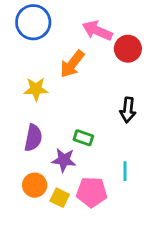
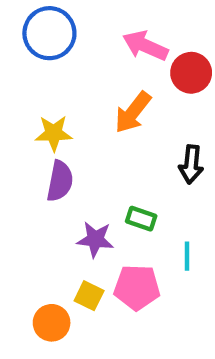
orange arrow: (72, 64) -> (133, 112), moved
purple semicircle: (33, 138) -> (60, 181), moved
green rectangle: (83, 138) -> (141, 219), moved
orange circle: (35, 185) -> (52, 323), moved

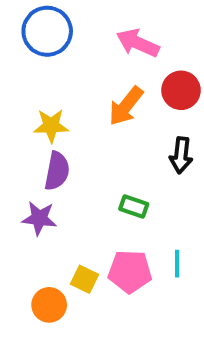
red circle: (191, 73) -> (181, 90), moved
purple star: (95, 239) -> (39, 218), moved
cyan line: (187, 256) -> (177, 264), moved

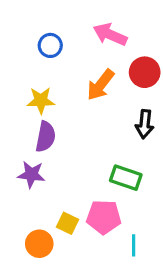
blue circle: (47, 31) -> (50, 45), moved, size x0.6
green rectangle: (134, 206) -> (126, 178), moved, size x1.4
cyan line: (177, 264) -> (134, 245), moved

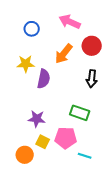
purple semicircle: (46, 137) -> (44, 79), moved
purple star: (31, 174) -> (37, 119), moved
cyan line: (134, 245) -> (85, 156), turned -72

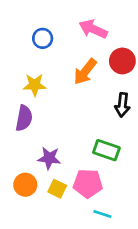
purple semicircle: (44, 79) -> (24, 118), moved
orange circle: (25, 155) -> (25, 185), moved
cyan line: (85, 156) -> (102, 214), moved

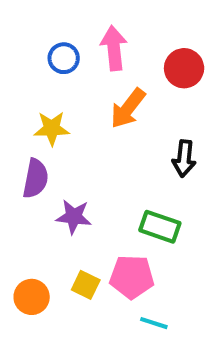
pink arrow: (93, 29) -> (114, 48), moved, turned 60
red circle: (122, 61) -> (184, 68), moved
purple star: (49, 158) -> (74, 217), moved
orange circle: (25, 185) -> (32, 297), moved

